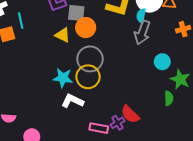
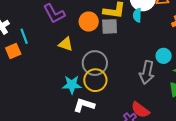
gray square: (76, 13) -> (110, 26), moved
orange circle: (86, 28) -> (89, 22), moved
gray arrow: (142, 32) -> (147, 72), moved

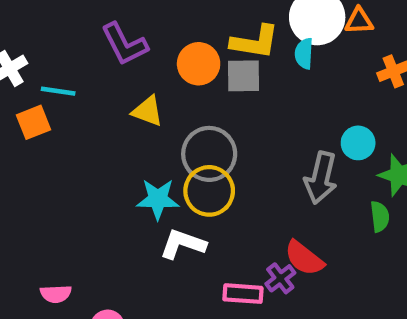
cyan line: (24, 36) -> (58, 91), turned -63

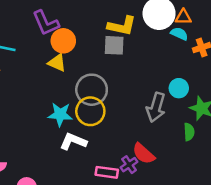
cyan semicircle: (304, 54) -> (179, 34), moved, turned 108
orange circle: (199, 64) -> (63, 41), moved

